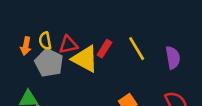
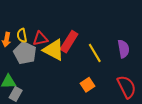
red rectangle: (104, 49) -> (69, 42), size x1.5
yellow line: (137, 49) -> (95, 53), moved

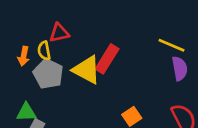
red triangle: (40, 39) -> (59, 33), moved
yellow line: (95, 53) -> (171, 45), moved, turned -36

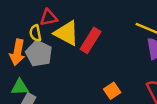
orange arrow: (24, 56) -> (17, 52), moved, size x1.5
yellow triangle: (87, 70) -> (67, 33), moved

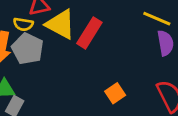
yellow semicircle: (35, 33) -> (23, 24), turned -70

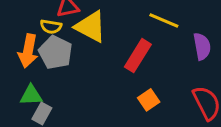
yellow line: (157, 19) -> (164, 20), moved
red rectangle: (89, 33) -> (138, 56), moved

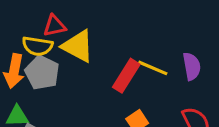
yellow line: (164, 20) -> (153, 68), moved
yellow semicircle: (51, 27) -> (37, 46), size x1.4

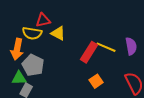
yellow triangle: (78, 46) -> (58, 33), size x0.7
gray pentagon: (42, 73) -> (33, 65), moved

